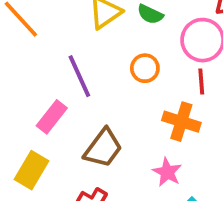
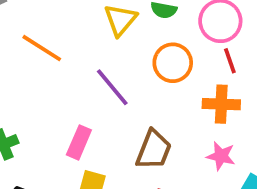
orange circle: (145, 68) -> (173, 63), size x1.4
pink rectangle: (52, 117) -> (79, 142), moved

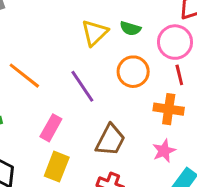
orange line: (42, 48) -> (24, 76), moved
pink star: (221, 156) -> (164, 151), turned 30

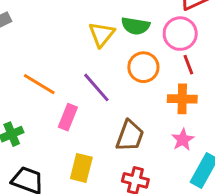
green semicircle: (130, 28) -> (136, 26), size x1.4
pink rectangle: (51, 128) -> (68, 117), moved

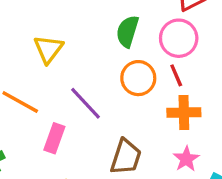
green semicircle: (136, 26) -> (127, 31), turned 100
yellow triangle: (102, 34) -> (48, 49), moved
red line: (188, 65) -> (176, 75), moved

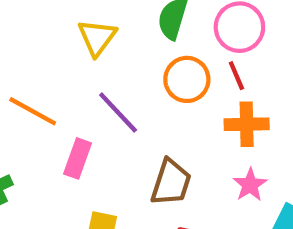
yellow triangle: (48, 49) -> (97, 37), moved

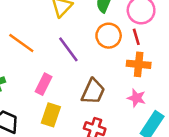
pink rectangle: (78, 158) -> (44, 84), moved
pink star: (250, 185) -> (137, 98), turned -30

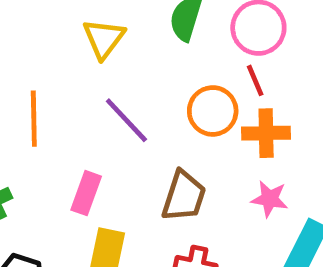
orange circle: (109, 36) -> (213, 111), moved
orange line: (21, 43) -> (34, 119), turned 60

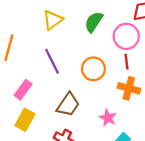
red line: (255, 80) -> (126, 62), moved
orange cross: (266, 133) -> (129, 88), moved

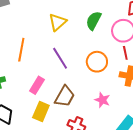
brown trapezoid: (68, 105) -> (65, 96), moved
pink star: (108, 118) -> (102, 100), moved

